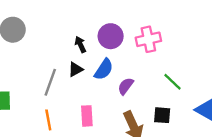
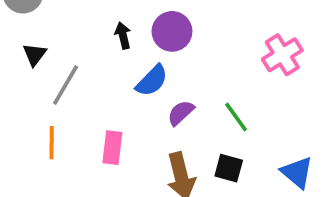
pink cross: (148, 39) -> (282, 55), moved, turned -30
black triangle: (76, 69) -> (35, 54), moved, turned -35
green line: (172, 82) -> (236, 117), moved

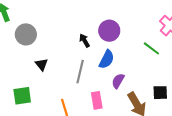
gray line: (66, 85) -> (80, 72), moved
purple semicircle: (181, 113) -> (118, 81), moved
green line: (236, 117) -> (151, 48), moved

